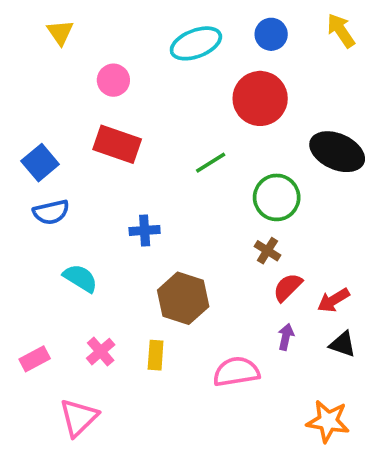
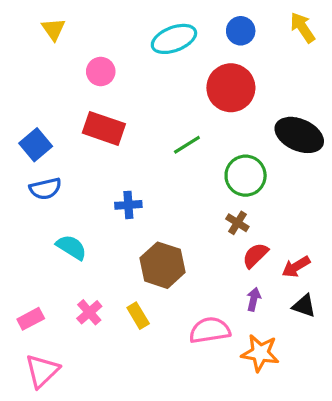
yellow rectangle: (156, 355) -> (138, 316), turned -35
pink triangle: (79, 418) -> (42, 371), moved
orange star: (328, 421) -> (260, 353), moved

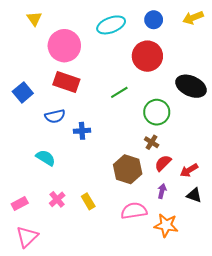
yellow arrow: (302, 28) -> (193, 18), turned -78
pink circle: (101, 71) -> (64, 46), size x1.8
blue semicircle: (45, 189) -> (55, 116), moved
brown hexagon: (163, 265) -> (128, 169), moved

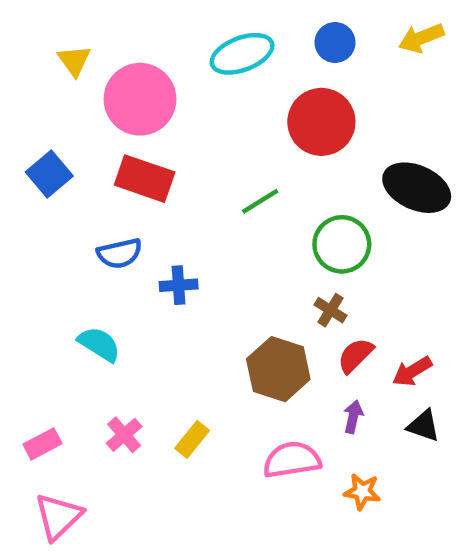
yellow triangle: (34, 19) -> (74, 61), moved
blue square: (23, 92) -> (49, 174), moved
yellow rectangle: (88, 201) -> (192, 439), turned 70
orange star: (166, 225) -> (362, 492), size x0.7

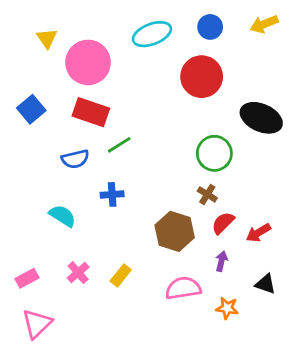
green line: (260, 201) -> (119, 145), moved
blue cross: (179, 285) -> (112, 194), moved
black triangle: (423, 426) -> (265, 284), moved

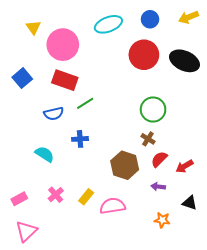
black ellipse: (261, 118) -> (184, 61), moved
purple arrow: (221, 261) -> (158, 187), turned -96
pink semicircle: (183, 288) -> (112, 206), moved

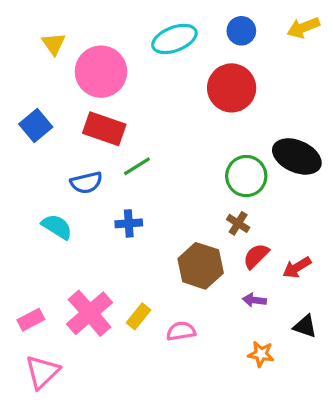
black ellipse: (184, 61) -> (297, 156), moved
cyan semicircle: (45, 154) -> (57, 227), moved
pink cross: (56, 195) -> (90, 313), size x1.8
pink semicircle: (112, 206) -> (181, 331), size x0.7

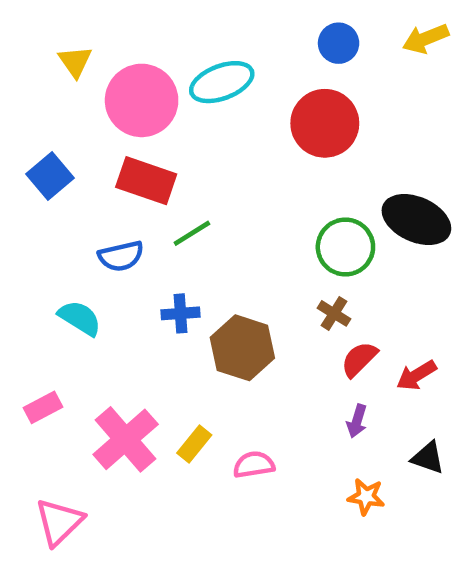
cyan ellipse: (174, 39) -> (222, 82), moved
brown hexagon: (201, 266) -> (242, 348), moved
purple arrow: (254, 300) -> (357, 421), turned -80
pink rectangle: (31, 320) -> (43, 407), moved

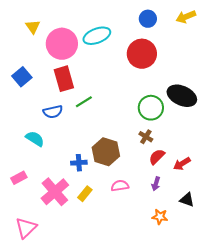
red rectangle: (146, 181) -> (64, 79), turned 55
blue cross: (181, 313) -> (79, 163), moved
pink semicircle: (254, 465) -> (120, 186), moved

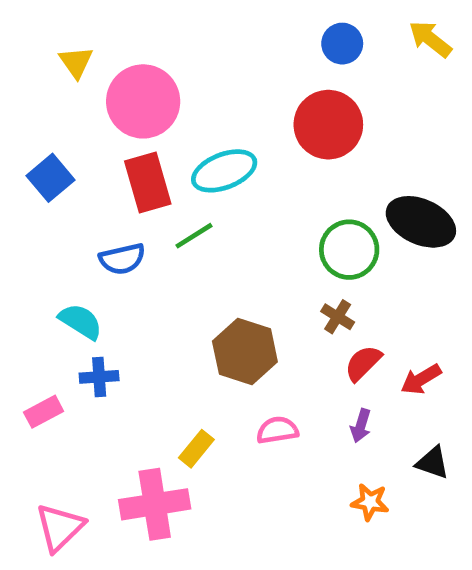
yellow arrow: (186, 17) -> (430, 39), turned 60
cyan ellipse: (97, 36) -> (224, 171), moved
blue cross: (79, 163) -> (99, 377), moved
pink cross: (55, 192) -> (155, 504), moved, turned 32

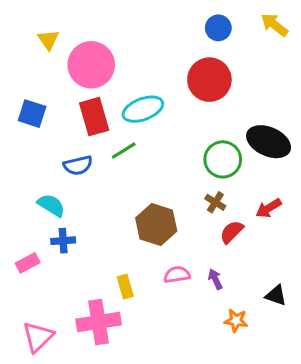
blue square: (50, 178) -> (32, 114), turned -32
red arrow: (421, 379) -> (269, 208), moved
purple arrow: (361, 426) -> (215, 279), moved, turned 138
yellow rectangle: (196, 449) -> (125, 287), turned -55

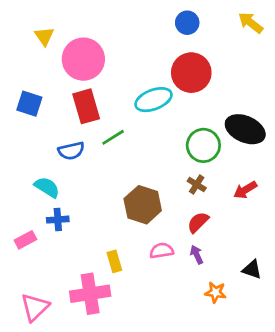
blue circle: (218, 28) -> (187, 23), moved
cyan ellipse: (143, 109) -> (154, 100), moved
red semicircle: (232, 232) -> (198, 222), moved

